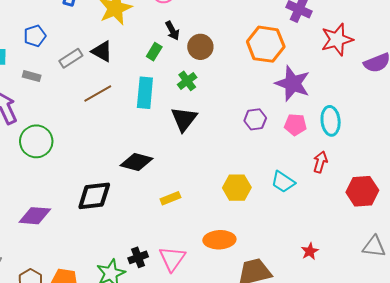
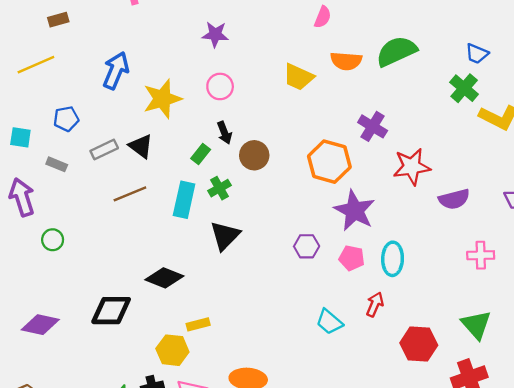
green cross: (187, 81) -> (220, 188), moved
green circle: (36, 141) -> (53, 240), size x0.6
yellow hexagon: (237, 188) -> (172, 350), moved

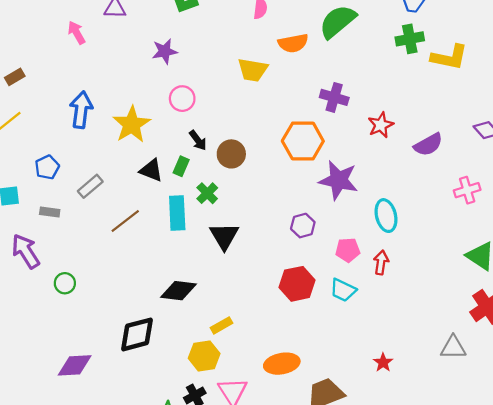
green cross: (464, 88) -> (410, 39), turned -36
black triangle: (141, 146) -> (151, 170), moved
red star: (412, 167) -> (381, 125), size x0.7
pink pentagon: (352, 258) -> (348, 250), moved
red hexagon: (419, 344) -> (297, 284), moved

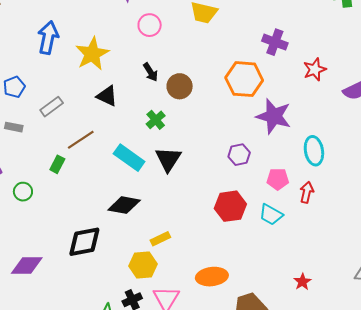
pink circle: (182, 99) -> (150, 25), moved
green rectangle: (181, 166) -> (57, 164), moved
cyan rectangle: (177, 213) -> (129, 158), moved, turned -56

